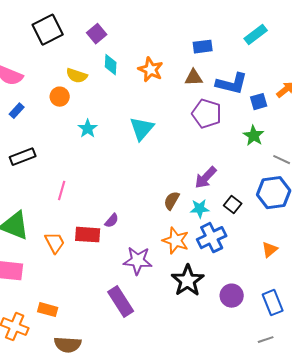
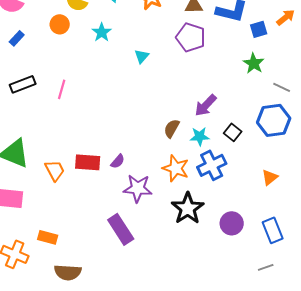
purple pentagon: (207, 114) -> (191, 37), moved
cyan star: (88, 129) -> (102, 32), moved
cyan triangle: (142, 129) -> (142, 56), size x0.6
pink line: (62, 191) -> (62, 89), moved
purple semicircle: (112, 221) -> (118, 161), moved

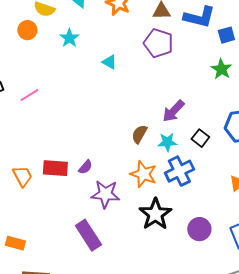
cyan triangle: (142, 56) -> (109, 62), turned -42
pink line: (62, 89) -> (29, 95), turned 42

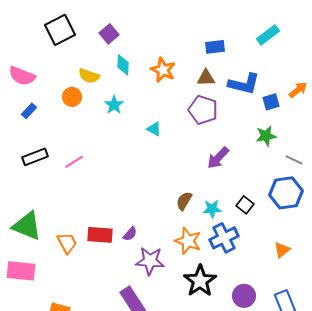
green star: (221, 69) -> (266, 136), turned 30
purple arrow: (173, 111) -> (218, 158), moved

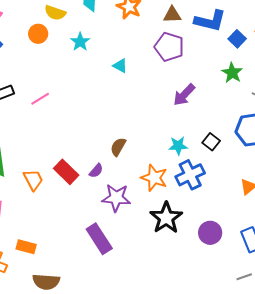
blue square: (271, 102) -> (237, 39), turned -30
green star: (266, 136) -> (232, 73), turned -30
brown semicircle: (184, 201) -> (118, 147), moved
red rectangle: (100, 235) -> (66, 172), turned 40

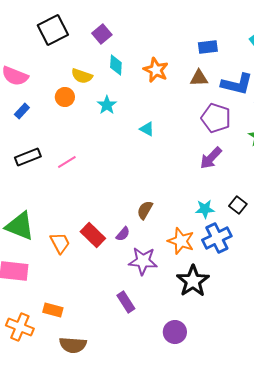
purple pentagon: (169, 47) -> (216, 118), moved
purple circle: (210, 233) -> (175, 332), moved
purple rectangle: (99, 239) -> (126, 302), size x0.7

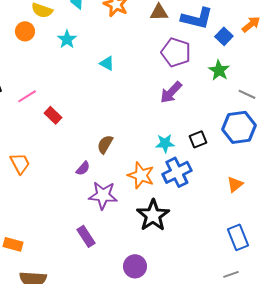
black square: (238, 205) -> (198, 139), turned 30
red rectangle: (93, 235) -> (53, 115), moved, size x0.7
orange trapezoid: (60, 243) -> (20, 163), moved

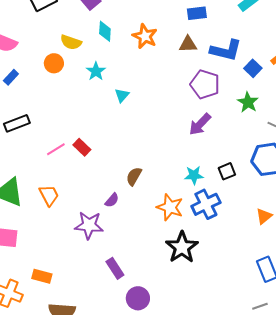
cyan triangle: (107, 63) -> (122, 95), moved, turned 42
pink line: (27, 96) -> (56, 149), moved
purple star: (103, 195) -> (89, 225), moved
purple circle: (135, 266) -> (138, 298), moved

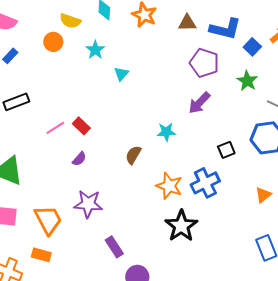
cyan star: (194, 175) -> (166, 132), moved
orange trapezoid: (49, 195) -> (48, 220), moved, size x1.4
purple semicircle: (112, 200) -> (79, 159), moved

